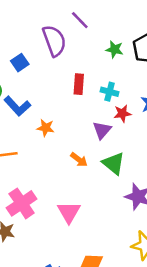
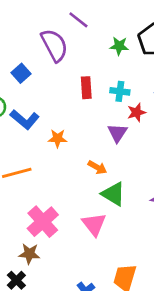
green triangle: (114, 163) -> (113, 194), moved

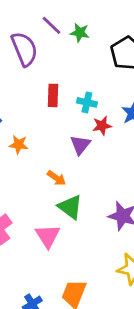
green star: (119, 46) -> (80, 33), moved

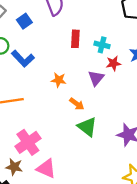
orange star: (19, 145) -> (59, 80), moved
pink triangle: (48, 236) -> (46, 168), moved, turned -35

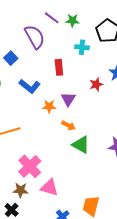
cyan cross: (102, 45) -> (82, 47), moved
blue L-shape: (23, 59) -> (30, 86), moved
purple triangle: (96, 78) -> (68, 99), moved

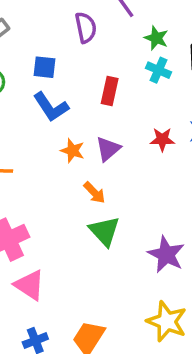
green star: (72, 20) -> (156, 38), moved
purple semicircle: (35, 37) -> (86, 28), size x0.7
blue square: (11, 58) -> (44, 67), moved, turned 32

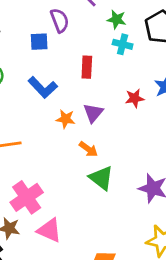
blue square: (44, 67) -> (39, 42), moved

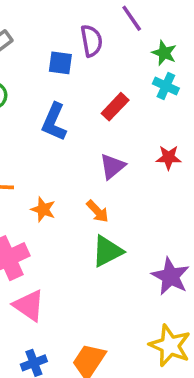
red rectangle: (87, 67) -> (115, 107), turned 30
blue L-shape: (43, 87) -> (54, 122), turned 56
orange star: (66, 119) -> (43, 209), moved
green triangle: (101, 178) -> (107, 251), turned 44

